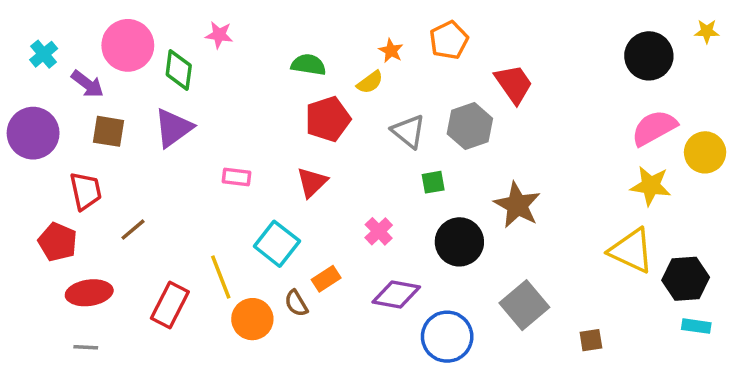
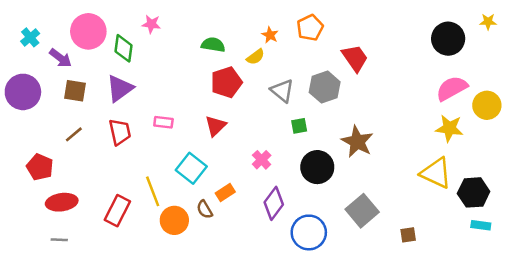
red trapezoid: (86, 191) -> (120, 132), moved
brown line: (133, 230) -> (74, 134), moved
purple diamond: (396, 295) -> (274, 203), turned -64

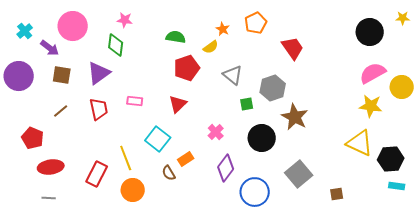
green diamond: (123, 48) -> (116, 45), moved
gray hexagon: (325, 87) -> (273, 88), moved
orange circle: (174, 220) -> (133, 190), moved

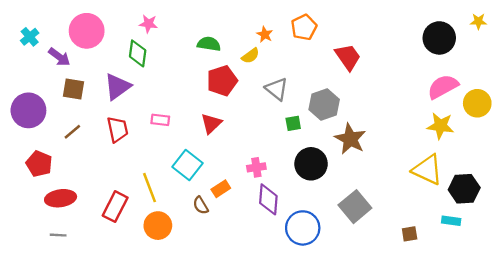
purple circle: (19, 76) -> (28, 110), moved
pink cross: (216, 132) -> (256, 167), moved, turned 35
purple diamond: (226, 168) -> (268, 199), turned -32
cyan rectangle: (397, 186) -> (451, 221), moved
brown square: (337, 194) -> (410, 234), moved

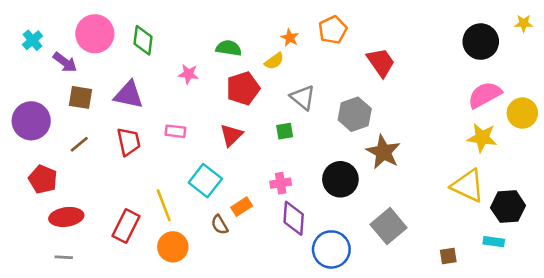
pink star: (148, 24) -> (188, 74), moved
green diamond: (138, 53) -> (143, 40), moved
purple triangle: (117, 87) -> (129, 95), turned 48
green square: (293, 123) -> (285, 131), moved

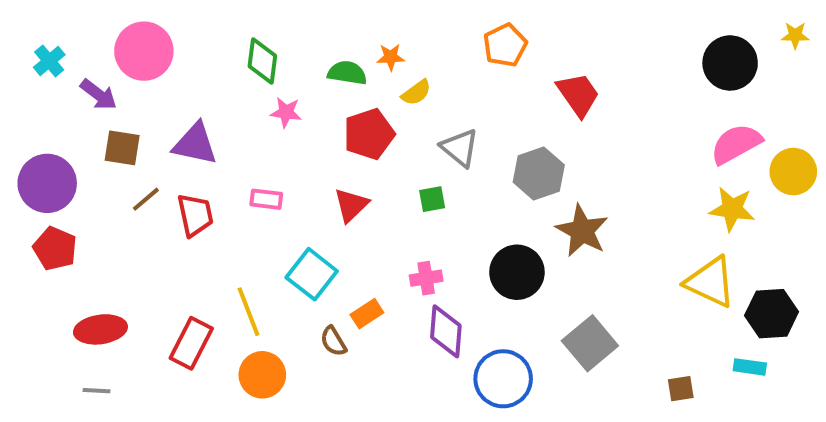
orange star: (290, 38) -> (391, 57), moved, turned -30
green diamond: (143, 40) -> (262, 61), moved
brown line: (79, 144) -> (146, 199), moved
red pentagon: (43, 179) -> (55, 249), moved

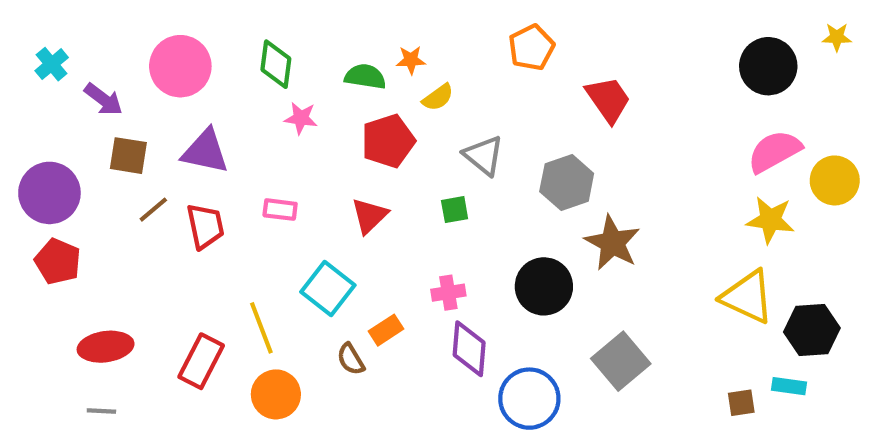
pink circle: (144, 51) -> (180, 66), moved
brown square: (681, 389) -> (741, 403), moved

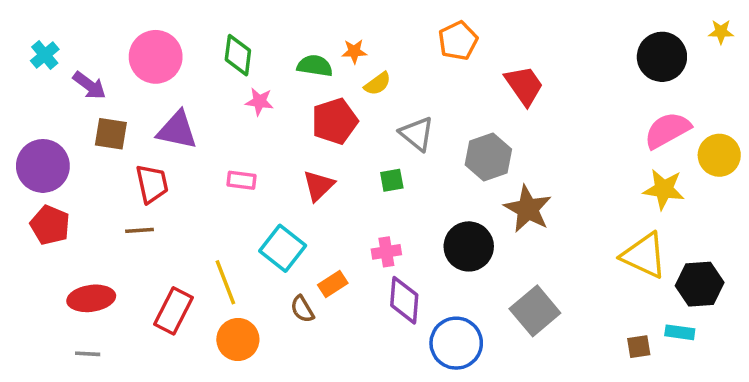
brown line: (153, 210) -> (140, 230), moved, turned 36
red trapezoid: (205, 226) -> (152, 184), moved

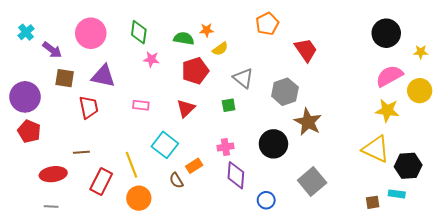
yellow star: (721, 32) -> (421, 52), moved
brown line: (140, 230) -> (81, 152), moved
blue circle: (456, 343) -> (266, 200), size x0.6

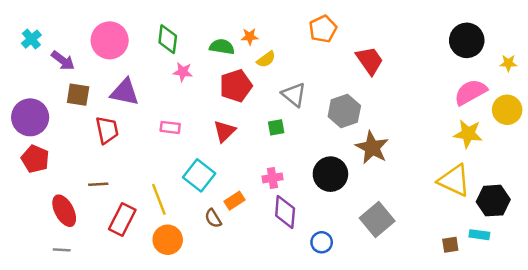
red ellipse: (53, 174) -> (64, 211), turned 70

